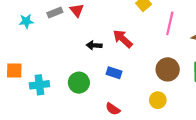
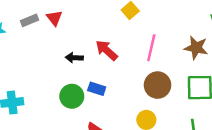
pink line: (170, 23) -> (151, 48), moved
green circle: (79, 83) -> (72, 96), moved

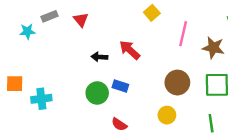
gray rectangle: (30, 20) -> (50, 16), moved
pink line: (151, 48) -> (183, 34), moved

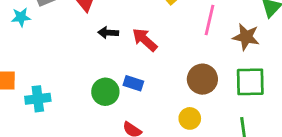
black arrow: (99, 57) -> (108, 33), moved

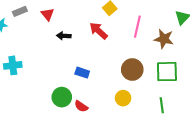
red arrow: (145, 40) -> (99, 31), moved
green circle: (105, 92) -> (62, 97), moved
cyan cross: (38, 99) -> (13, 65), moved

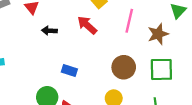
brown star: (164, 39) -> (158, 34), turned -30

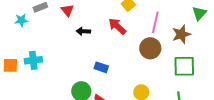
brown circle: (124, 67) -> (150, 48), moved

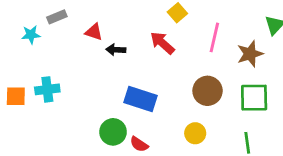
red triangle: (67, 10) -> (94, 32), moved, turned -32
brown circle: (150, 48) -> (208, 91), moved
blue rectangle: (101, 67) -> (140, 99), size x1.6

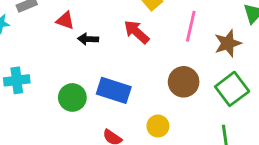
green square: (254, 98) -> (232, 89), turned -36
green circle: (113, 132) -> (72, 97), moved
yellow circle: (195, 133) -> (158, 126), moved

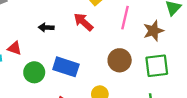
red triangle: (65, 20) -> (15, 48), moved
green square: (232, 89) -> (157, 66), turned 30

